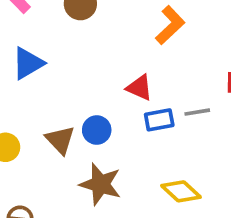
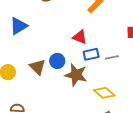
gray line: (197, 112) -> (112, 57), moved
brown star: (100, 184) -> (76, 75), moved

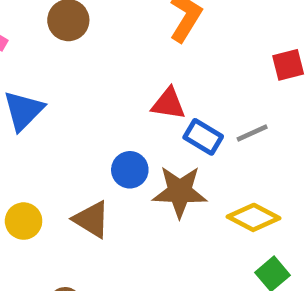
blue rectangle: (91, 54) -> (203, 137), turned 56
brown triangle: (38, 67) -> (92, 219), moved

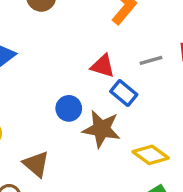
gray line: (252, 133) -> (151, 60), moved
brown triangle: (92, 219) -> (36, 164), moved

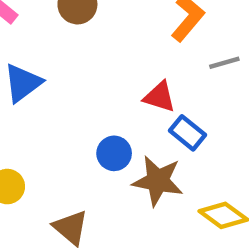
gray line: (151, 60) -> (224, 63), moved

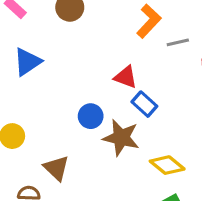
gray line: (224, 63) -> (178, 42), moved

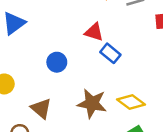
blue circle: (91, 116) -> (57, 62), moved
brown star: (121, 138) -> (92, 103), moved

